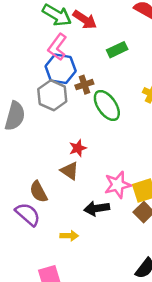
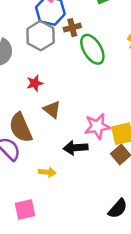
red star: (78, 148) -> (35, 83), moved
brown semicircle: (39, 192) -> (21, 128), size x1.4

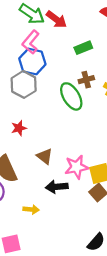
brown cross: (72, 28) -> (86, 80), moved
brown triangle: (52, 110) -> (45, 156), moved

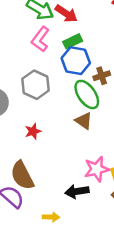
green rectangle: (83, 48) -> (73, 41), moved
blue hexagon: (32, 61) -> (76, 61), moved
brown triangle: (45, 156) -> (84, 121), moved

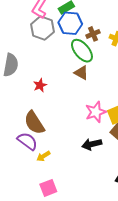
gray hexagon: (35, 85) -> (43, 28), moved
black arrow: (77, 191) -> (92, 144), moved
yellow arrow: (51, 217) -> (43, 156), moved, turned 152

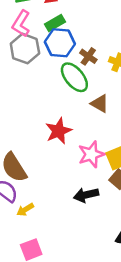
brown cross: (93, 34) -> (88, 56), turned -32
brown triangle: (81, 73) -> (100, 104), moved
red star: (40, 85) -> (59, 131), moved, size x1.5

